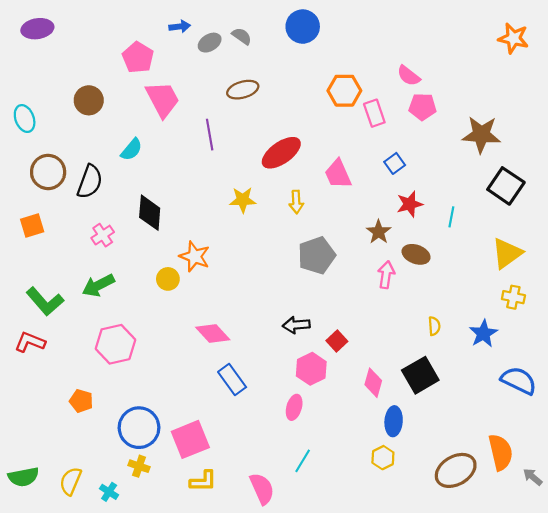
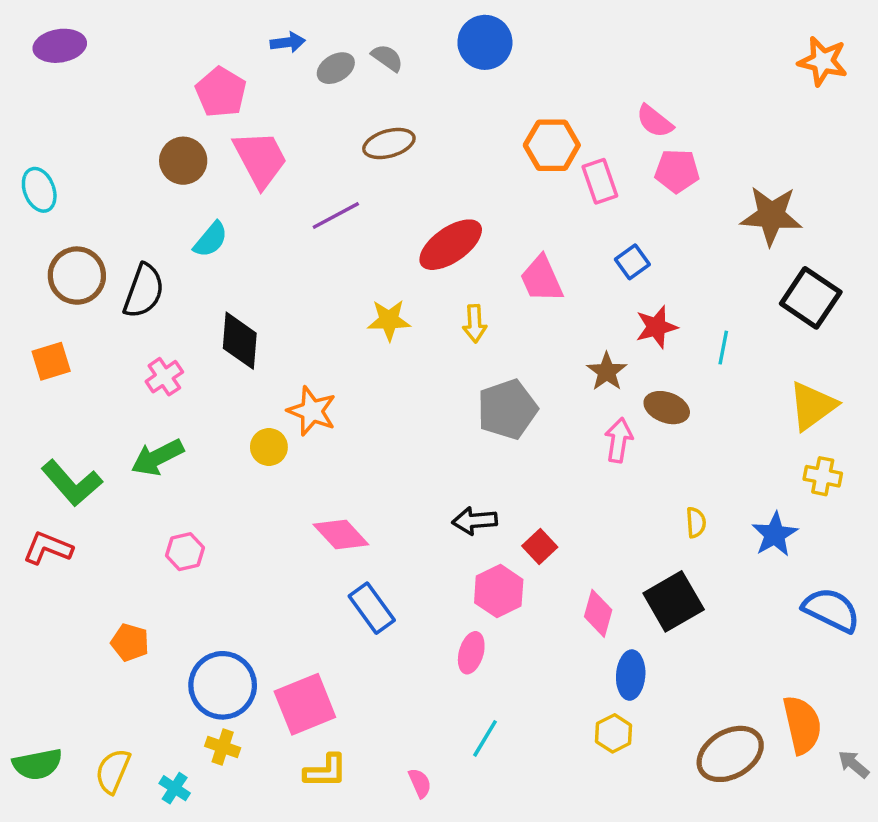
brown circle: (89, 100) -> (183, 161), moved
purple line: (210, 135) -> (336, 216), turned 72
pink hexagon: (115, 344) -> (185, 552), size x0.6
pink semicircle: (262, 489) -> (420, 783), size x0.6

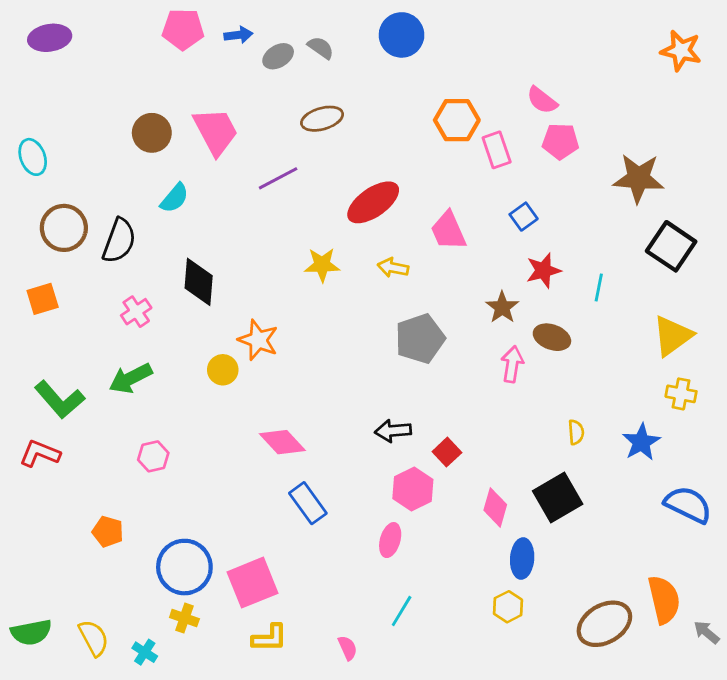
pink pentagon: (221, 92) -> (183, 29), moved, turned -30
yellow arrow: (475, 324) -> (393, 268), turned 104
yellow semicircle: (113, 771) -> (94, 638), turned 129

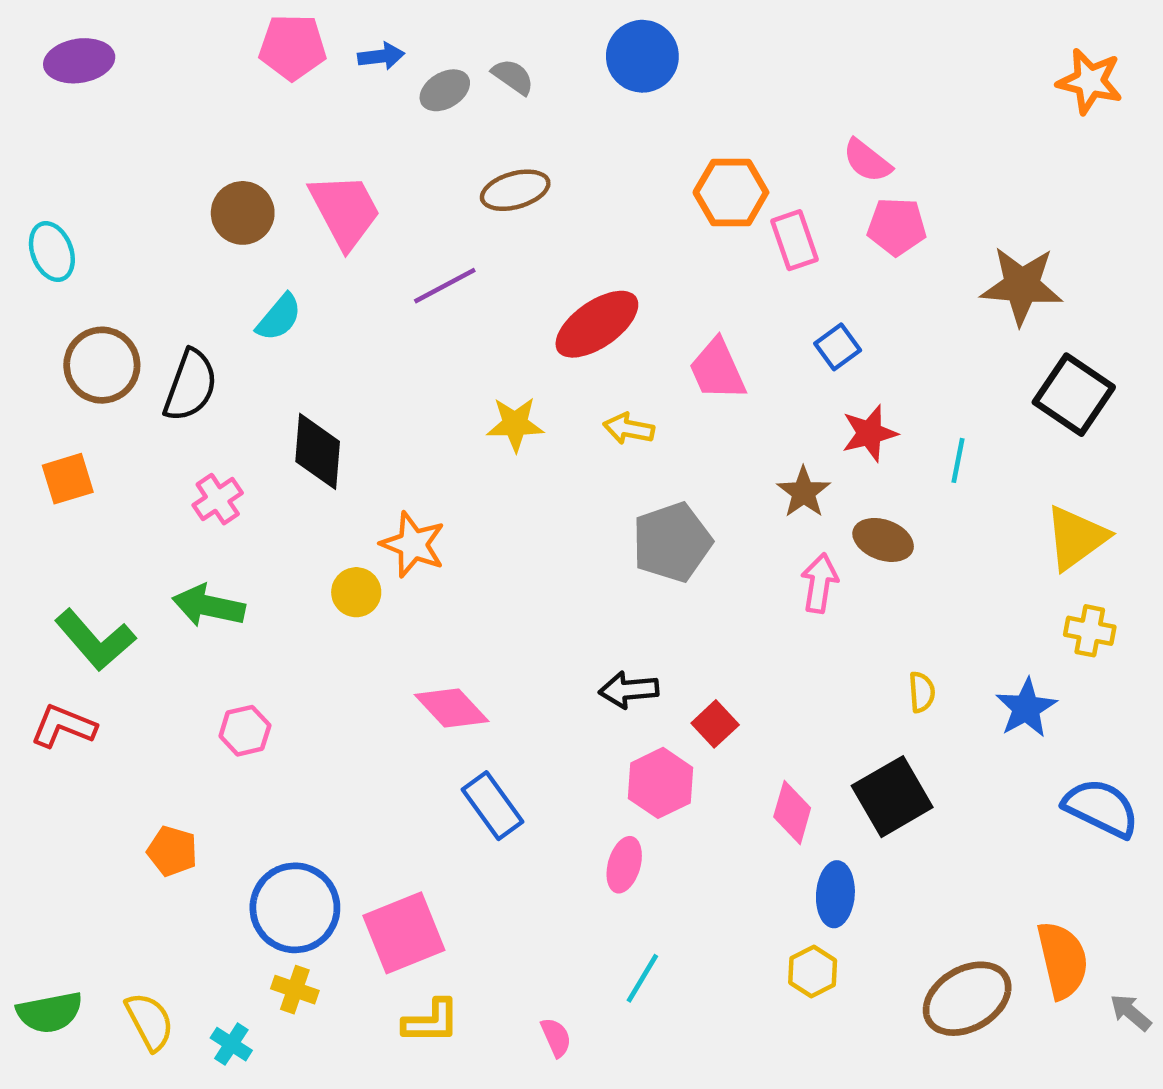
green arrow: (131, 378) -> (209, 606), turned 39

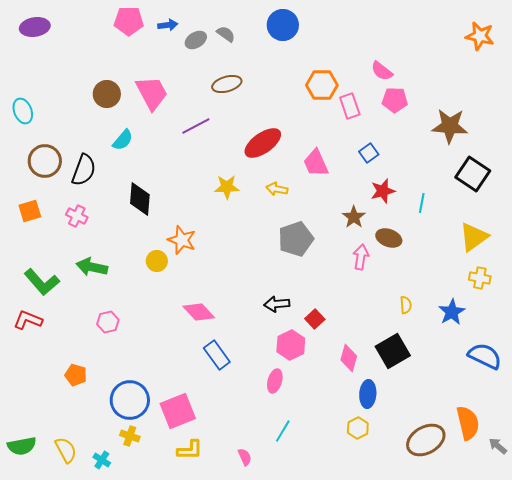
pink cross: (218, 499) -> (77, 216), moved, turned -30

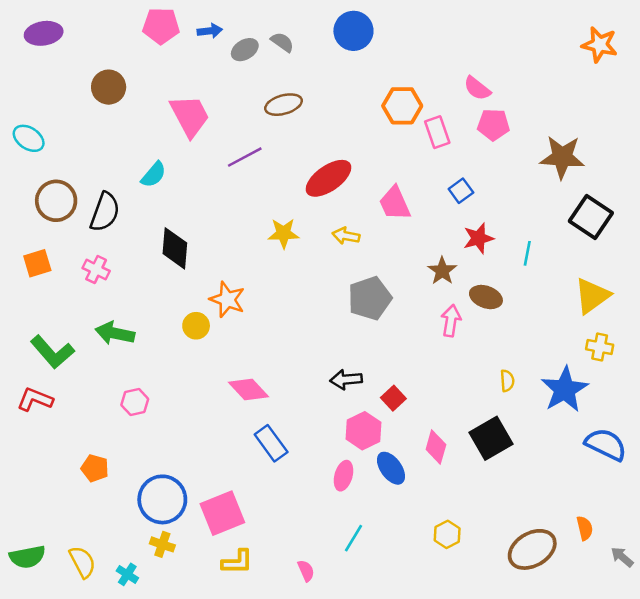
brown circle: (107, 94) -> (109, 87), moved
cyan ellipse: (23, 111) -> (29, 138), turned -35
blue star: (452, 312) -> (565, 389), size x1.4
blue ellipse: (368, 394) -> (391, 468), moved, turned -40
orange semicircle: (468, 423) -> (585, 528), size x0.6

